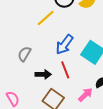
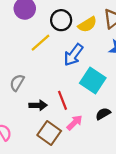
blue arrow: (64, 44) -> (73, 55), moved
pink arrow: (85, 95) -> (75, 123), moved

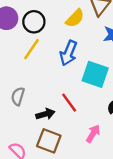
black circle: (61, 20) -> (34, 22), moved
pink arrow: (75, 123) -> (93, 134), moved
brown square: (49, 133) -> (49, 141), moved

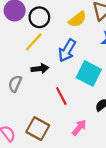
black arrow: (45, 114) -> (40, 69), moved

